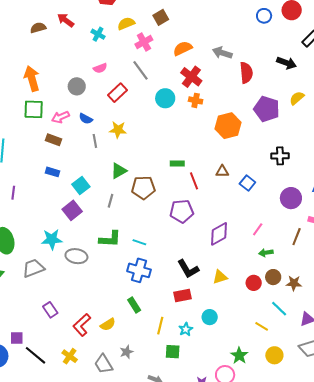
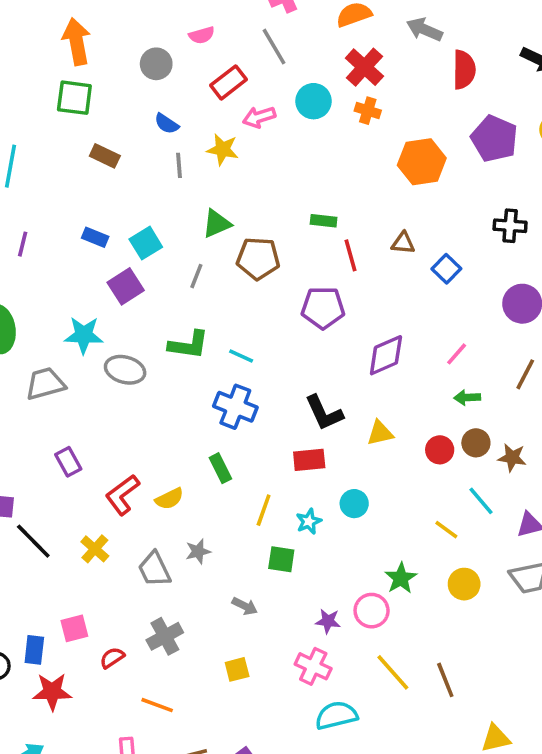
pink arrow: (61, 117) -> (259, 117), moved
blue rectangle: (53, 172) -> (95, 237), moved

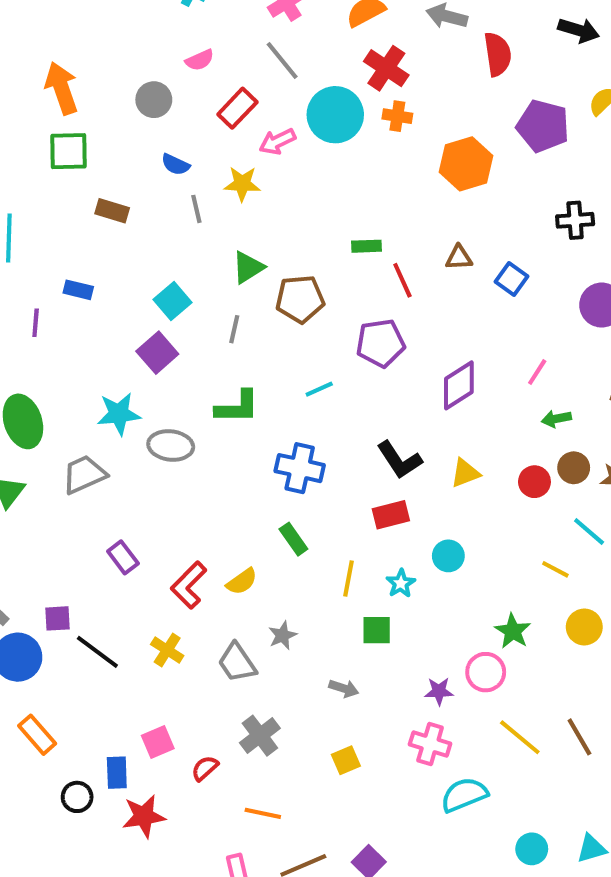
cyan circle: (314, 101) -> (335, 115), size x1.4
blue rectangle: (95, 237) -> (78, 290), moved
cyan line: (241, 356) -> (319, 389), moved, turned -40

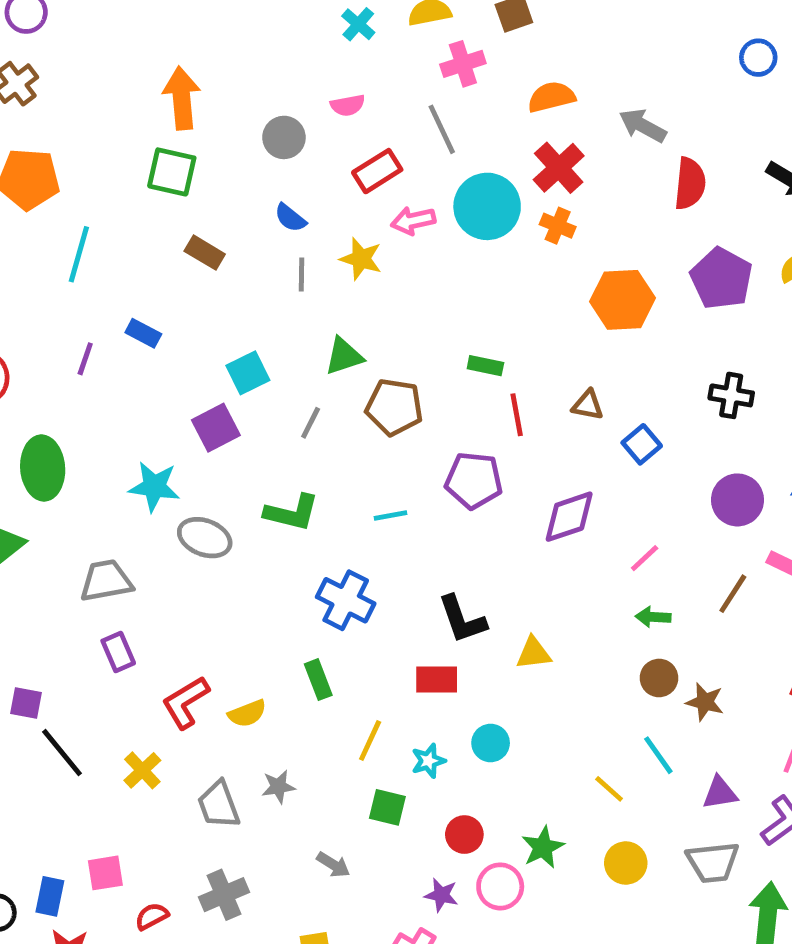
purple diamond: (459, 385) -> (569, 517), moved
gray trapezoid: (84, 474) -> (106, 581), moved
red circle: (534, 482) -> (464, 835), moved

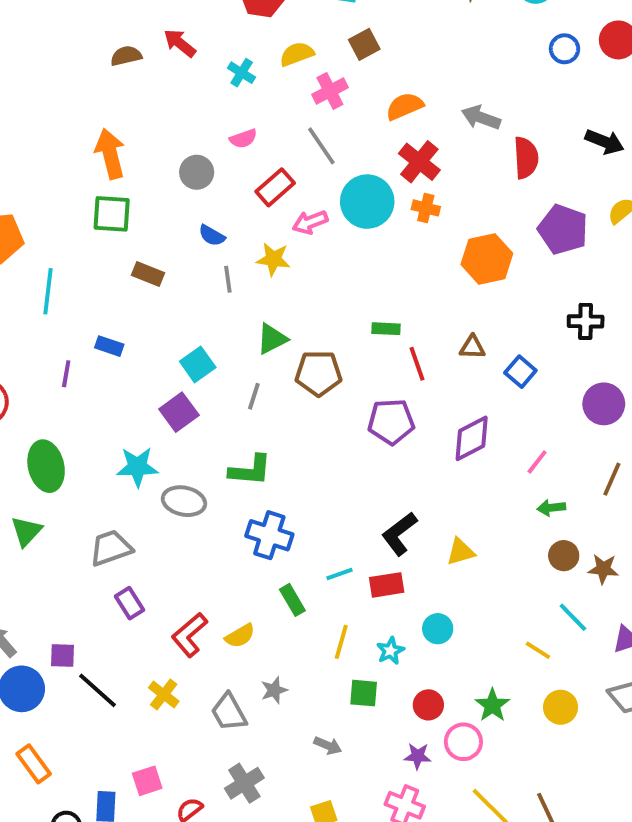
cyan line: (391, 515) -> (339, 574), moved
blue cross: (346, 600) -> (269, 535), moved
black L-shape: (462, 619) -> (399, 534), turned 81

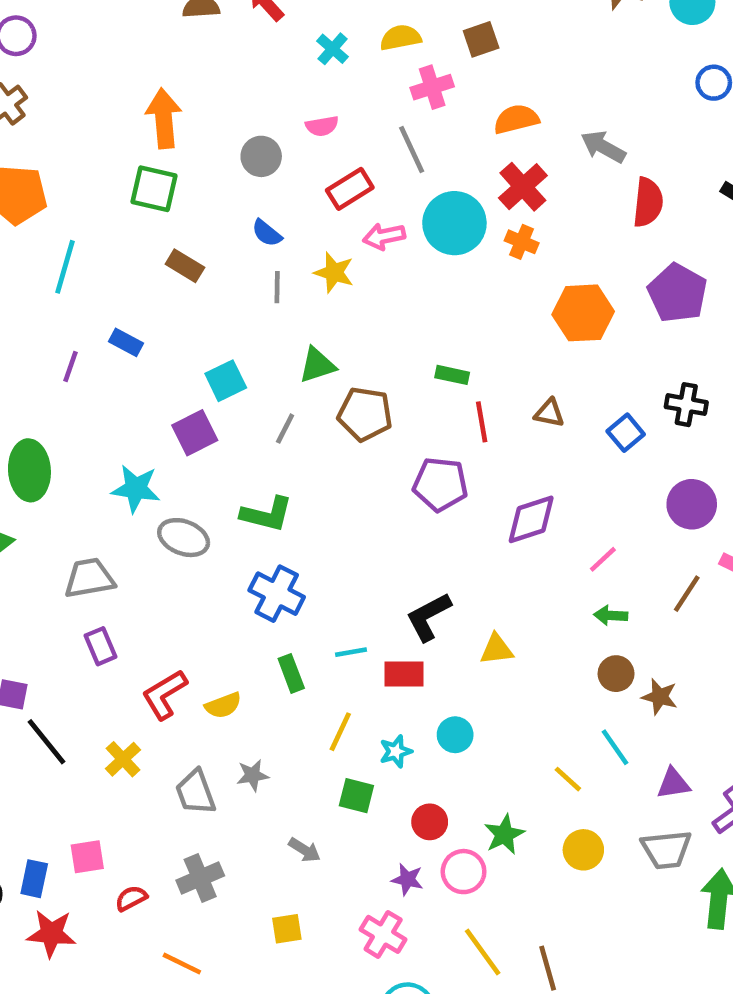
blue square: (520, 372) -> (626, 433), moved

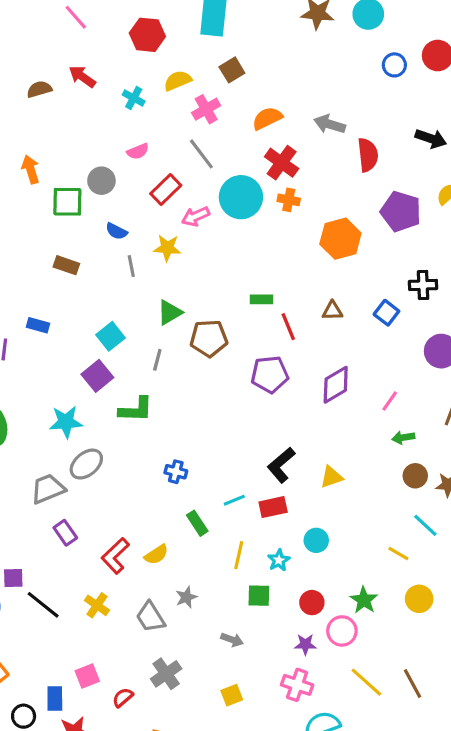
orange arrow: (164, 118) -> (31, 169), size x0.7
green square: (154, 189) -> (67, 202), moved
green L-shape: (267, 514) -> (136, 410), moved
gray ellipse: (184, 538) -> (86, 464), moved, turned -48
blue cross: (277, 594) -> (176, 472), size x0.6

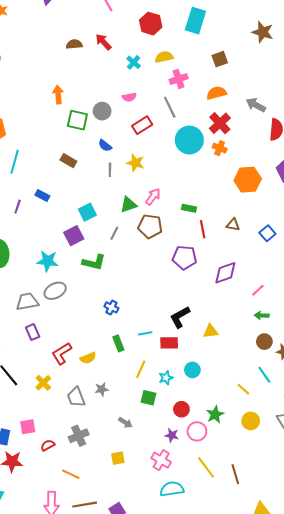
brown square: (232, 70) -> (220, 59), moved
pink arrow: (196, 216) -> (153, 197), moved, turned 138

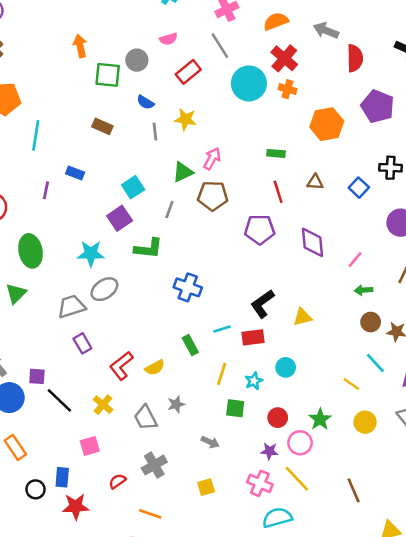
green rectangle: (189, 208) -> (276, 153), moved
purple diamond: (225, 273) -> (312, 242), turned -70
blue cross: (111, 307) -> (188, 287), moved, size x1.5
pink square: (28, 427) -> (90, 446), moved
yellow line: (206, 467) -> (297, 479), moved

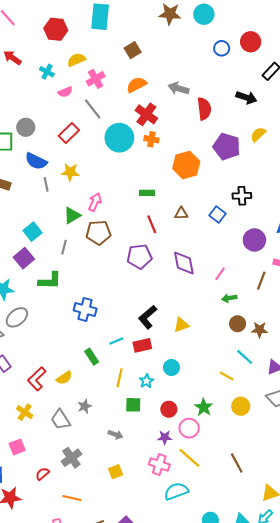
pink semicircle: (168, 39) -> (65, 92), moved
blue semicircle: (145, 102) -> (36, 161), size x1.5

